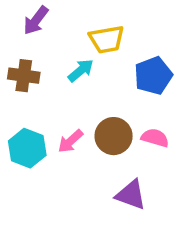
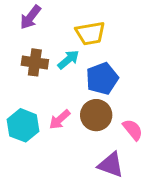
brown cross: (24, 76) -> (35, 62), moved
blue pentagon: (153, 76) -> (102, 79), moved
pink semicircle: (155, 138) -> (133, 130), moved, turned 35

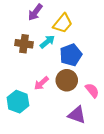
purple arrow: (30, 17) -> (35, 12), moved
yellow trapezoid: (90, 33) -> (63, 23), turned -40
cyan hexagon: (23, 125) -> (18, 102), moved

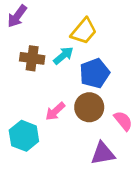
purple arrow: (35, 12) -> (17, 16), moved
purple triangle: (77, 115) -> (103, 153), turned -30

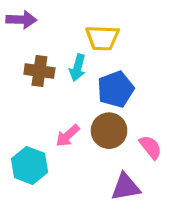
purple arrow: (17, 16) -> (21, 20), turned -125
yellow trapezoid: (84, 31) -> (102, 38), turned 52
cyan arrow: (63, 56) -> (78, 68), turned 145

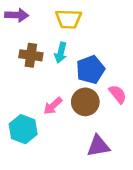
yellow trapezoid: (102, 38) -> (68, 19), moved
pink semicircle: (150, 147) -> (118, 94), moved

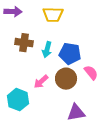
cyan arrow: (61, 53) -> (47, 50), moved
blue pentagon: (90, 70) -> (70, 54), turned 30

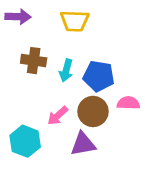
pink semicircle: (91, 73) -> (128, 103), turned -49
purple triangle: (76, 113) -> (83, 144), moved

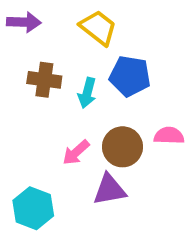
yellow trapezoid: (75, 21) -> (98, 28), turned -144
blue pentagon: (99, 76) -> (130, 76), moved
cyan hexagon: (25, 141) -> (33, 208), moved

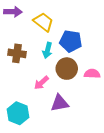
yellow trapezoid: (98, 28) -> (43, 22), moved
brown cross: (44, 80) -> (17, 53), moved
brown circle: (122, 147) -> (67, 69), moved

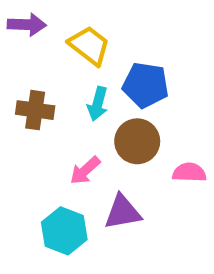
pink semicircle: (92, 74) -> (189, 173), moved
cyan hexagon: (18, 113) -> (64, 231), moved

